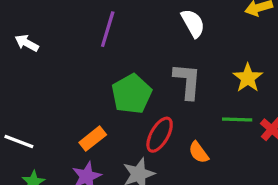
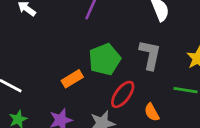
orange rectangle: (93, 139) -> (72, 79), moved

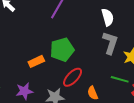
gray L-shape: (150, 55) -> (110, 43), moved

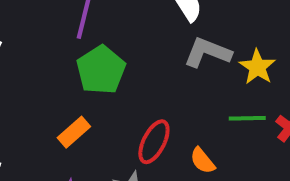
gray L-shape: (110, 43) -> (208, 52), turned -70
green pentagon: (62, 50) -> (101, 70), moved

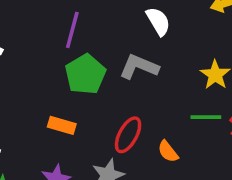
gray L-shape: (208, 52) -> (139, 67), moved
orange rectangle: (74, 132) -> (62, 125), turned 56

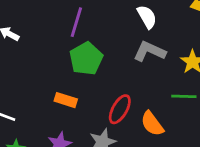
gray L-shape: (139, 67) -> (149, 51), moved
orange semicircle: (168, 151) -> (152, 124), size x1.4

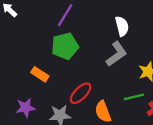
gray L-shape: (149, 51) -> (116, 54), turned 105
green line: (184, 96) -> (134, 97), turned -30

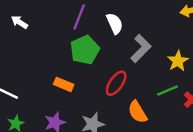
white semicircle: (122, 26) -> (115, 23), moved
red ellipse: (81, 93) -> (116, 83), moved

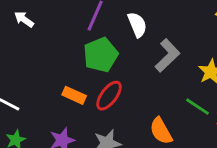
red ellipse: (116, 83) -> (109, 96), moved
green line: (168, 90) -> (198, 107), turned 55

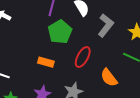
red ellipse: (109, 96) -> (83, 57), moved

